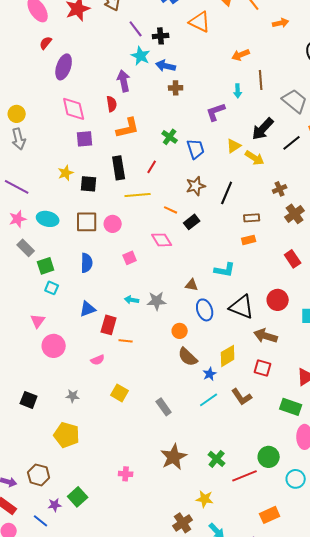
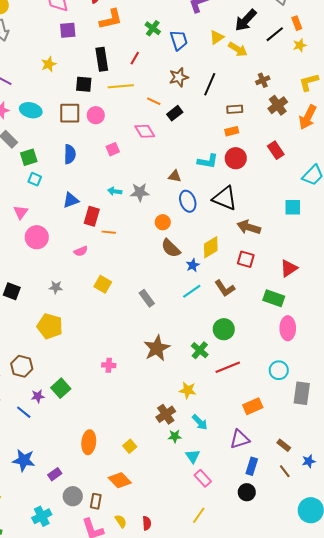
black square: (89, 184) -> (84, 84), moved
red circle: (278, 300) -> (236, 158), moved
green circle: (269, 457) -> (224, 329), moved

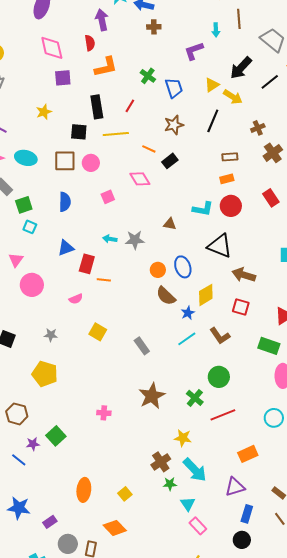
black line: (210, 84) -> (213, 121), moved
blue ellipse: (188, 201) -> (183, 267), moved
cyan arrow: (200, 422) -> (195, 470), size x1.5

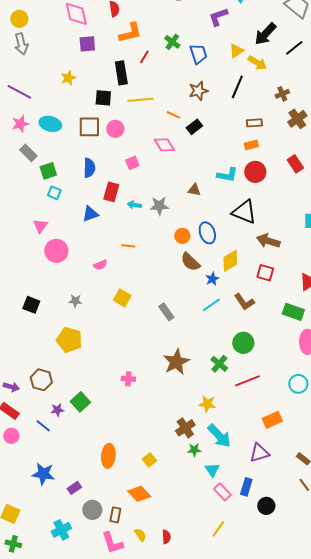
red line: (130, 106) -> (144, 57), moved
red rectangle: (87, 264) -> (111, 192), moved
blue rectangle: (247, 514) -> (246, 487), moved

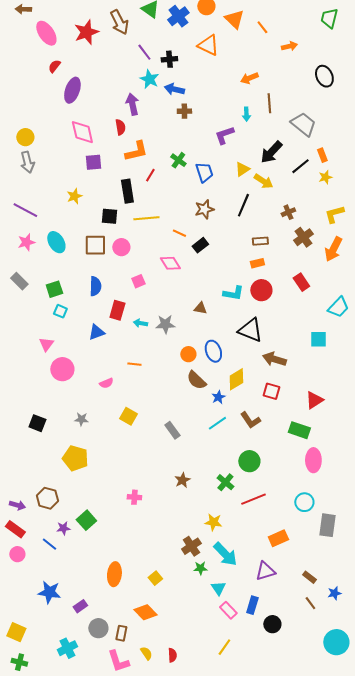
cyan ellipse: (50, 124) -> (56, 242), turned 45
gray rectangle: (28, 153) -> (19, 281), moved
brown star: (176, 362) -> (182, 480), size x0.6

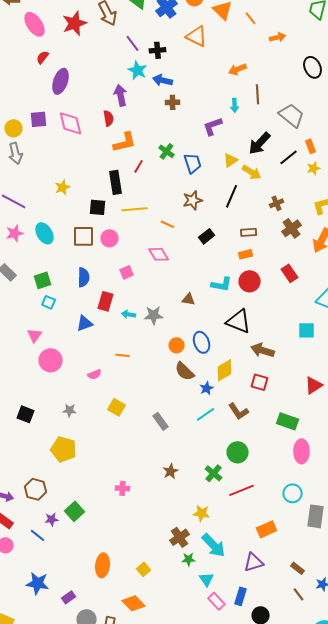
purple square: (93, 162) -> (39, 119), moved
black rectangle: (200, 245) -> (207, 236), moved
red triangle: (314, 400) -> (314, 385), moved

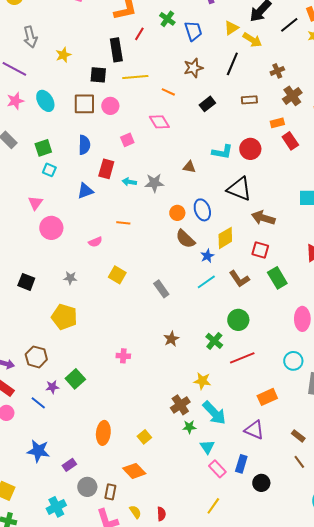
gray arrow: (16, 153) -> (30, 37), moved
orange rectangle: (246, 254) -> (277, 123), moved
green rectangle: (288, 421) -> (277, 278), moved, turned 40
purple triangle: (254, 562) -> (254, 430), turned 40

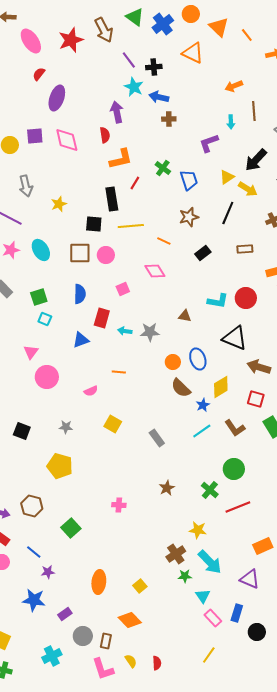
purple star: (52, 387) -> (48, 572), moved

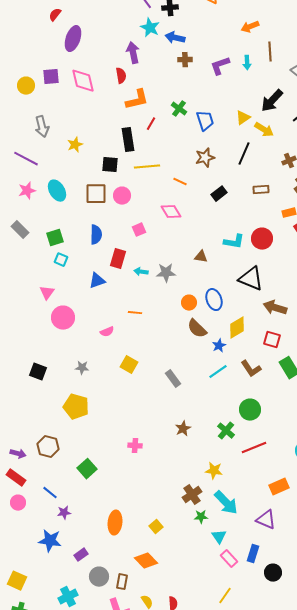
purple L-shape: (209, 143) -> (220, 66), moved

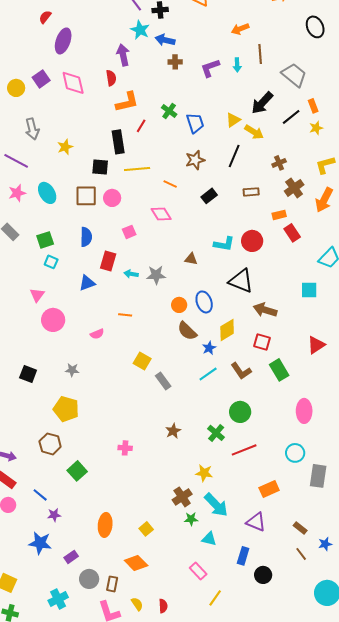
purple square: (51, 77) -> (41, 79), turned -30
yellow square: (129, 365) -> (142, 361), moved
brown hexagon: (48, 447) -> (50, 444), moved
cyan triangle: (219, 537) -> (209, 539), turned -42
pink rectangle: (229, 559) -> (198, 571), moved

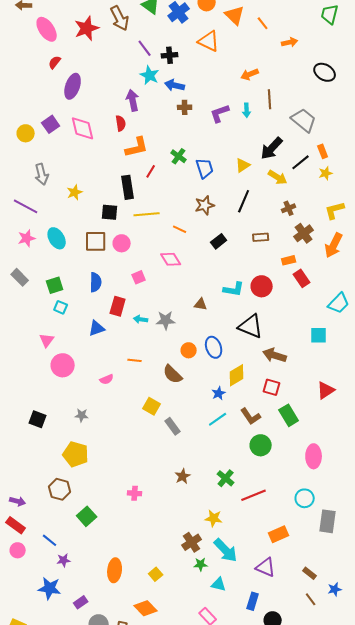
black ellipse: (315, 27) -> (325, 72), turned -35
yellow arrow: (254, 132) -> (278, 177), moved
brown semicircle: (187, 331) -> (173, 374), moved
green circle: (240, 412) -> (261, 445), moved

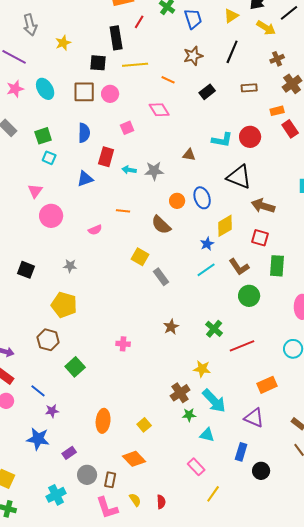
green rectangle: (289, 415) -> (277, 266), turned 35

